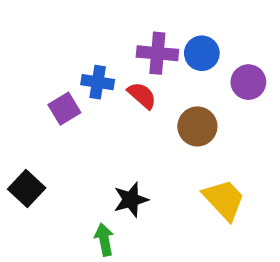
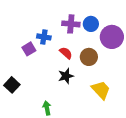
purple circle: (248, 82) -> (112, 37), size x1.5
red semicircle: (142, 95) -> (66, 53), moved
black star: (131, 200) -> (66, 76), moved

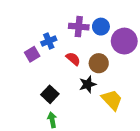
blue cross: (44, 37) -> (49, 41), turned -32
black star: (66, 76) -> (88, 84), moved
black square: (12, 85) -> (50, 94), moved

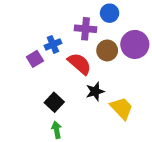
blue circle: (101, 27) -> (110, 13), moved
red semicircle: (73, 59) -> (79, 64), size x1.5
brown circle: (99, 63) -> (107, 50), moved

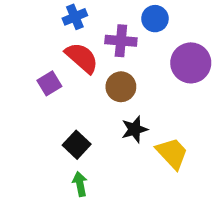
blue cross: (53, 44) -> (75, 17), moved
brown circle: (107, 50) -> (121, 87), moved
red semicircle: (79, 64) -> (82, 58), moved

